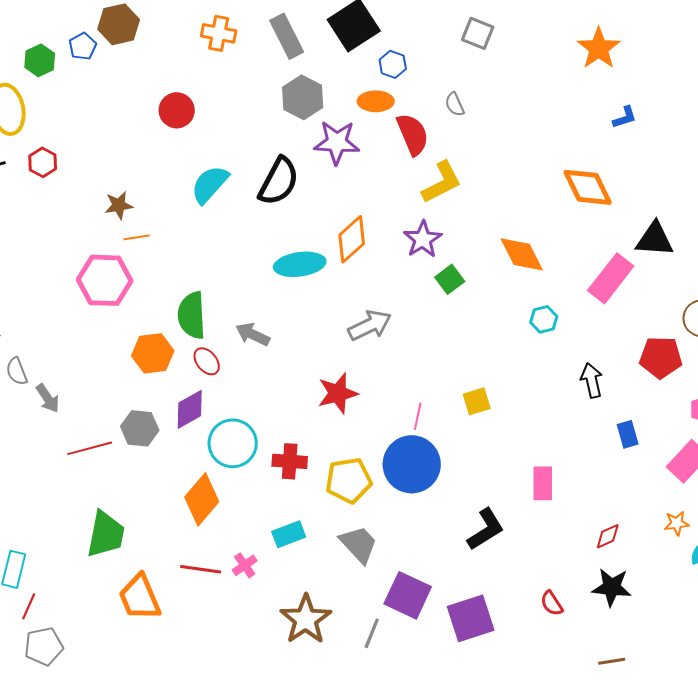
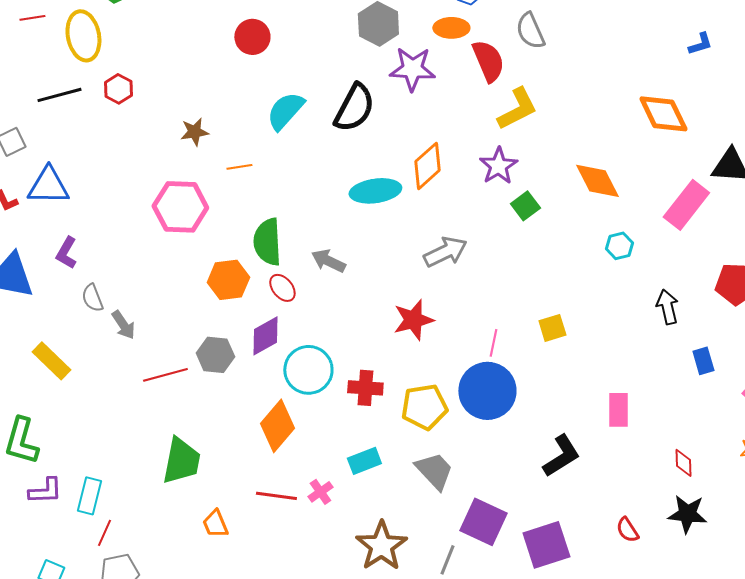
gray semicircle: (455, 104) -> (530, 31), size x1.5
orange line: (137, 237) -> (239, 167), moved
red diamond: (608, 536) -> (683, 463), turned -68
orange trapezoid: (140, 597) -> (215, 524), size x0.6

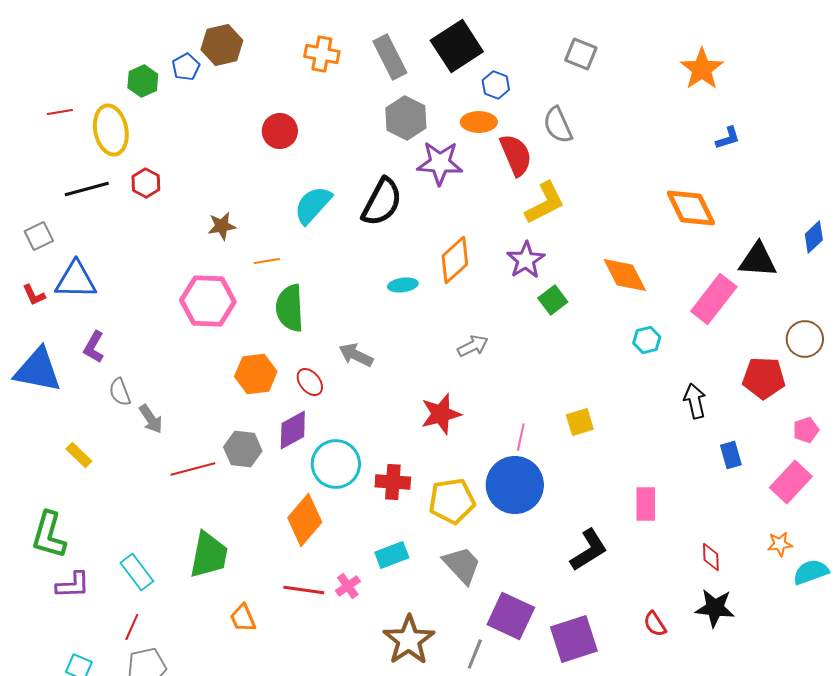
cyan ellipse: (375, 191) -> (403, 285), size x0.6
green semicircle: (267, 242) -> (290, 308), moved
gray arrow: (445, 252) -> (473, 346), size x0.7
yellow rectangle: (51, 361) -> (79, 455), size x0.7
cyan rectangle: (89, 496) -> (137, 572), moved, turned -51

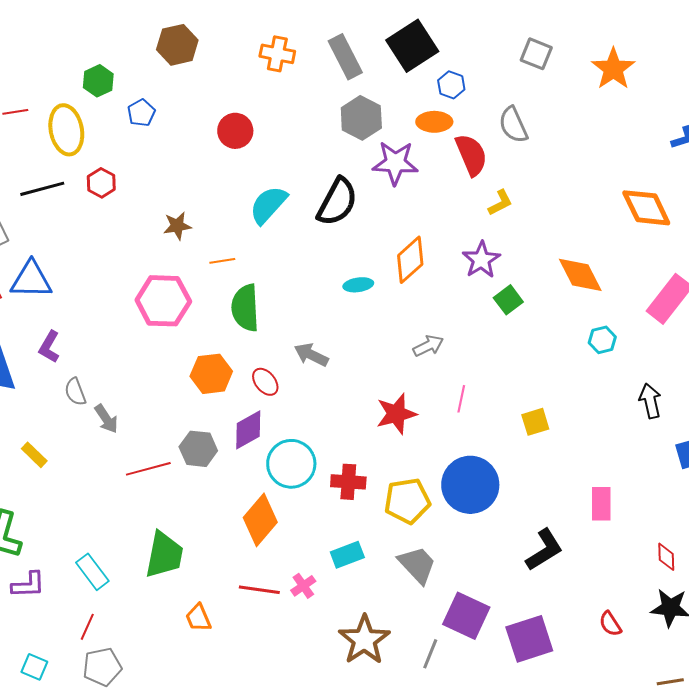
blue pentagon: (186, 67) -> (141, 113), moved
orange star: (702, 69) -> (613, 69), moved
yellow L-shape: (545, 203) -> (500, 203), size x0.6
pink line: (521, 437) -> (461, 399), moved

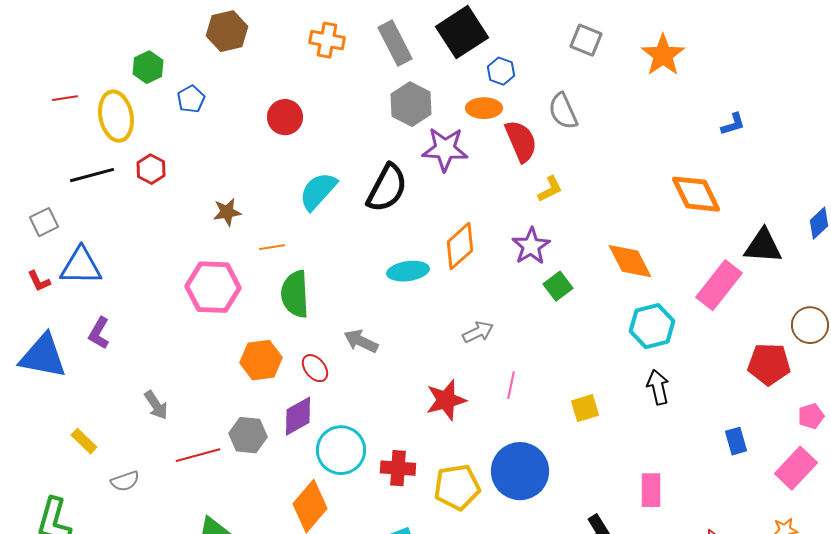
cyan ellipse: (358, 285) -> (408, 271), size x1.4
cyan hexagon: (602, 340) -> (652, 326), size x1.6
gray semicircle: (75, 392) -> (125, 481), moved, turned -88
black arrow: (650, 401) -> (658, 387), moved

